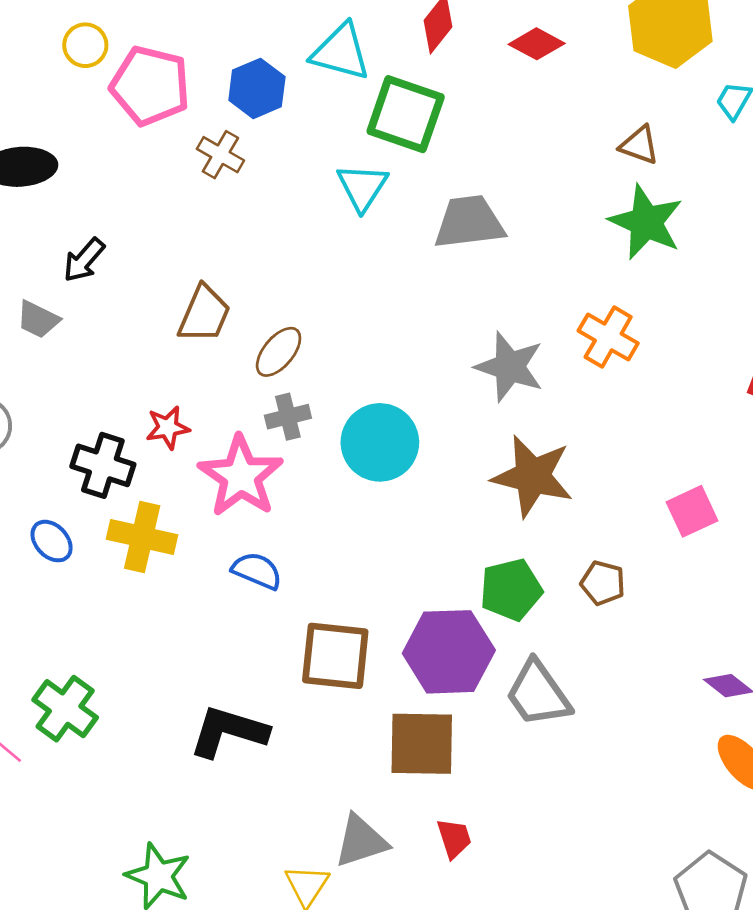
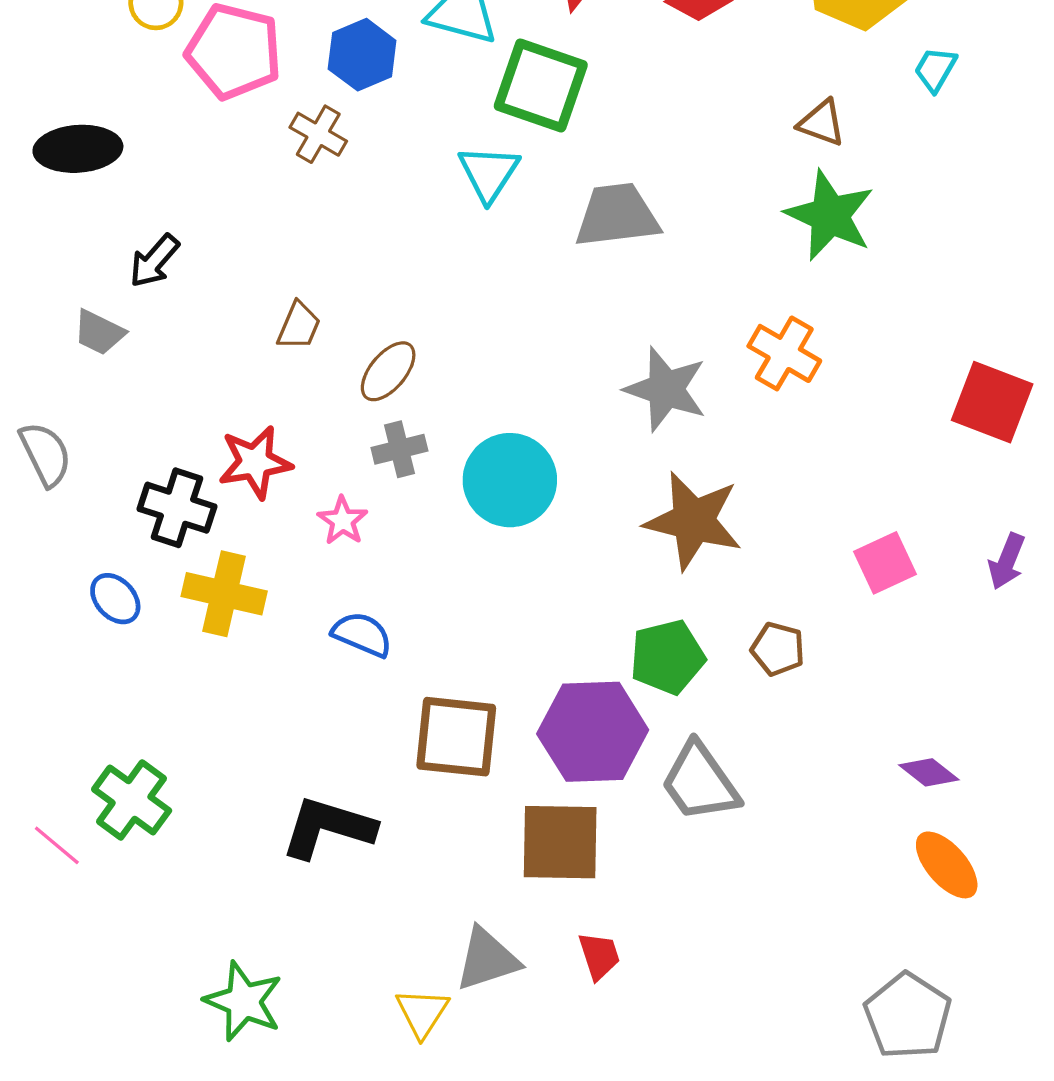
brown trapezoid: (204, 314) -> (299, 326), size x0.7
red star: (168, 428) -> (255, 462), size x1.4
pink star: (241, 476) -> (343, 521), size x0.5

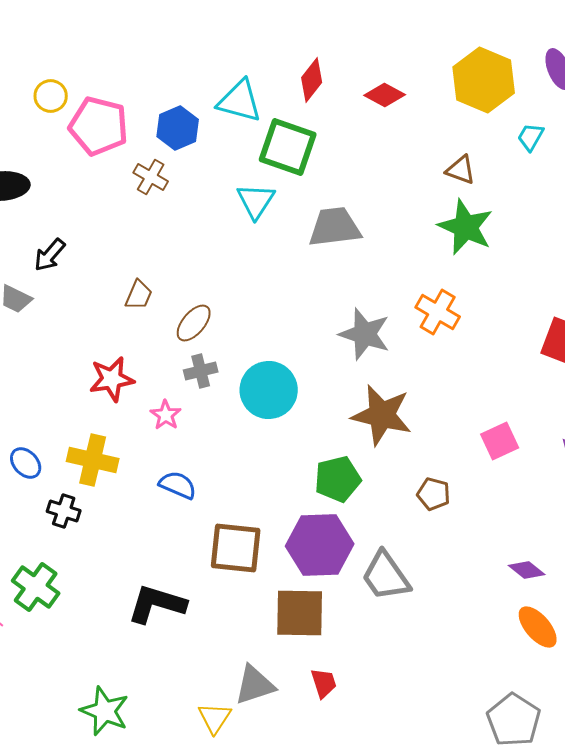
black cross: (177, 508) -> (64, 511), moved, size x0.7
green pentagon: (667, 657) -> (338, 479), moved

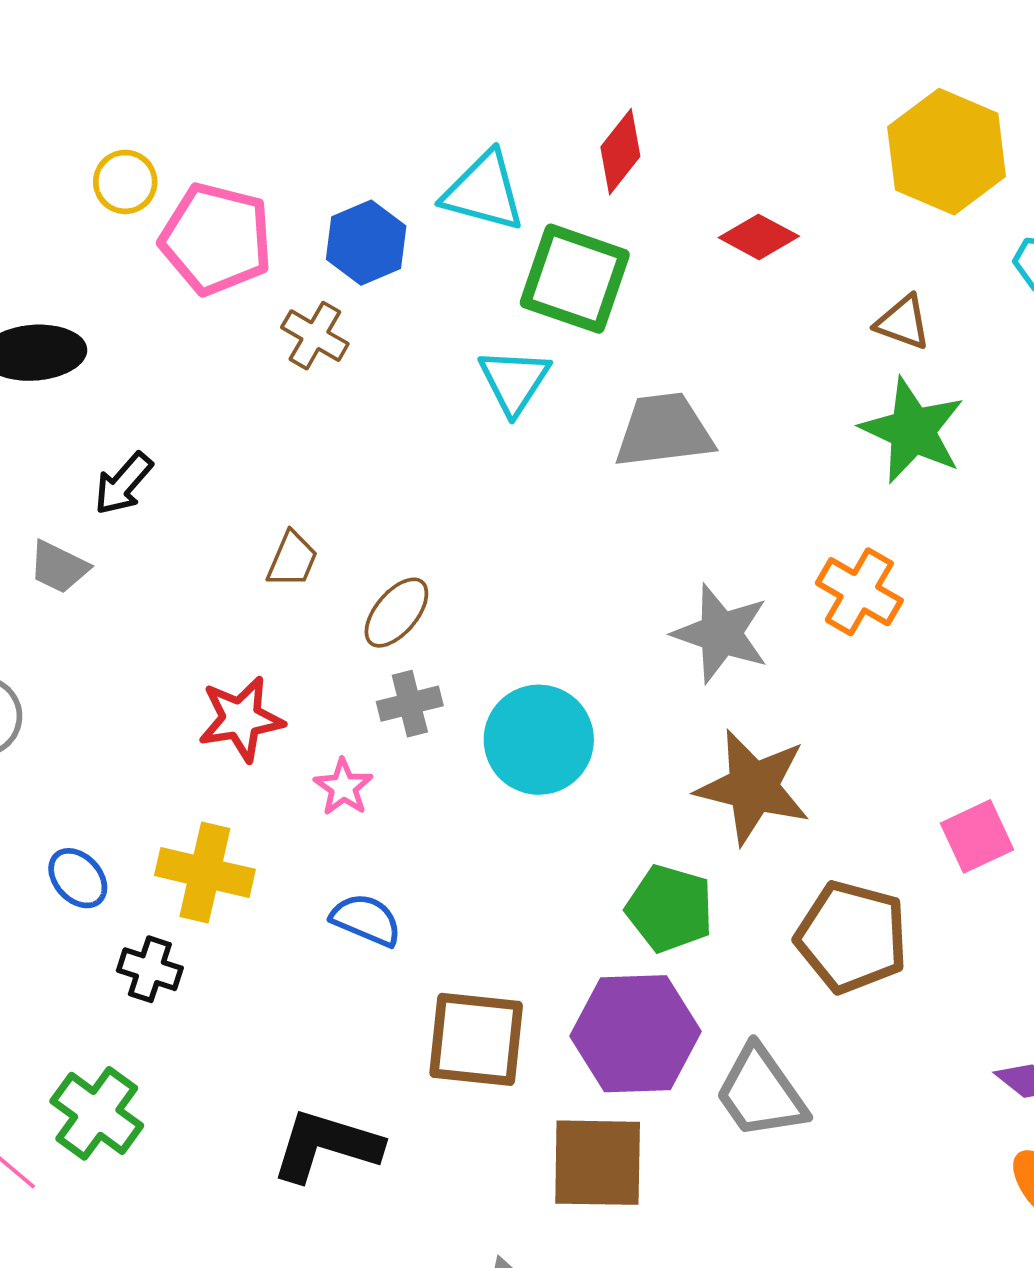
red diamond: (385, 95) -> (759, 237), moved
green pentagon: (338, 479) -> (670, 908), turned 30
brown pentagon: (434, 494) -> (852, 937), size x1.8

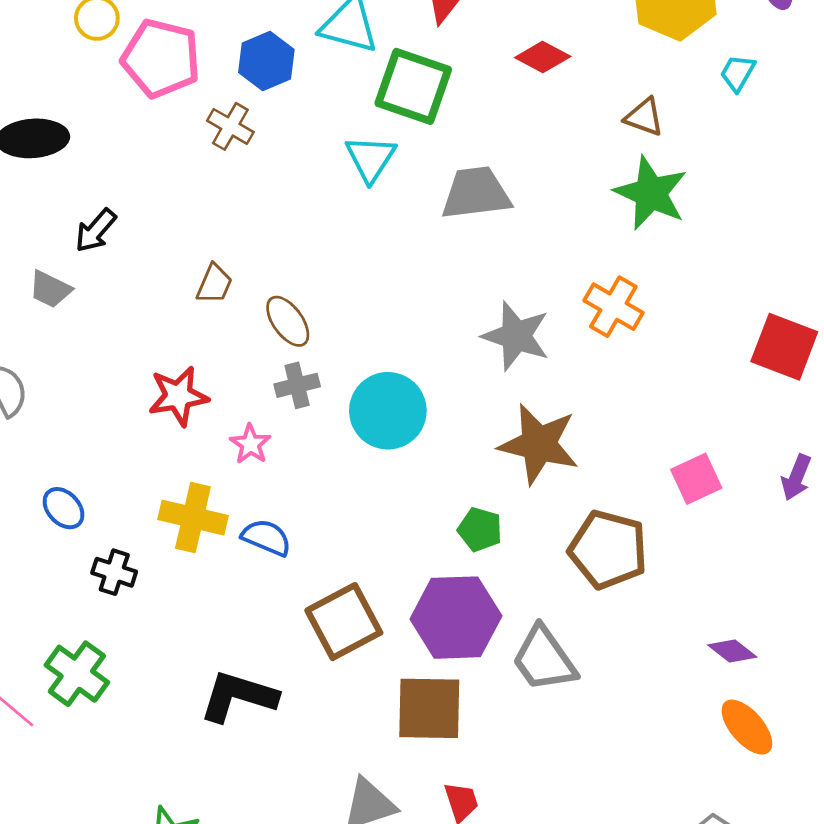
brown ellipse: (396, 613) -> (288, 321), turned -76
yellow cross: (205, 872) -> (193, 518), moved
green pentagon: (670, 908) -> (480, 530), size x0.7
brown square: (476, 1039) -> (344, 622), turned -34

